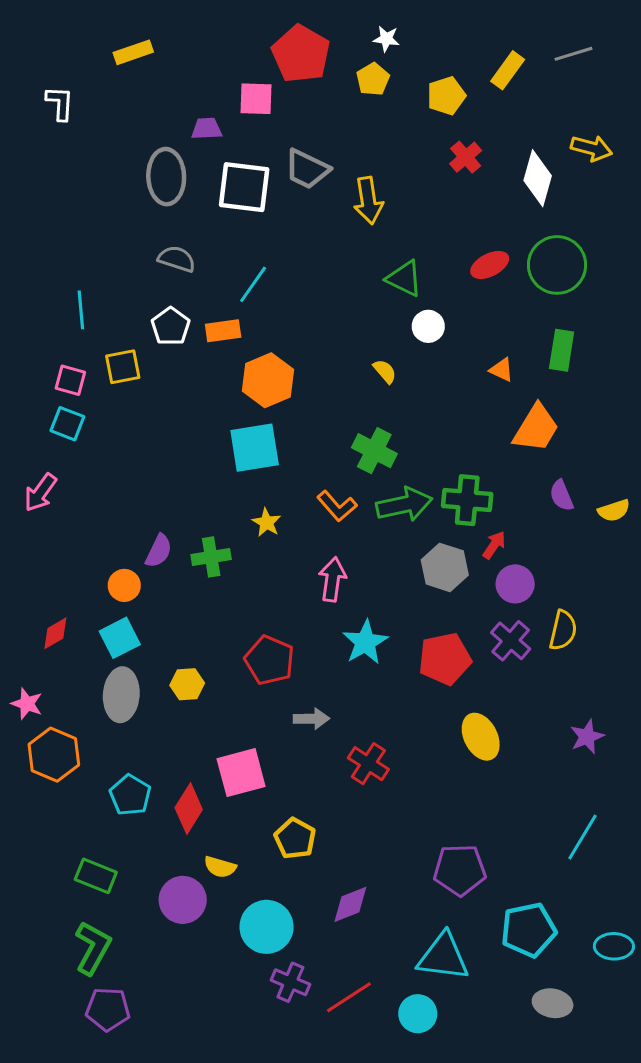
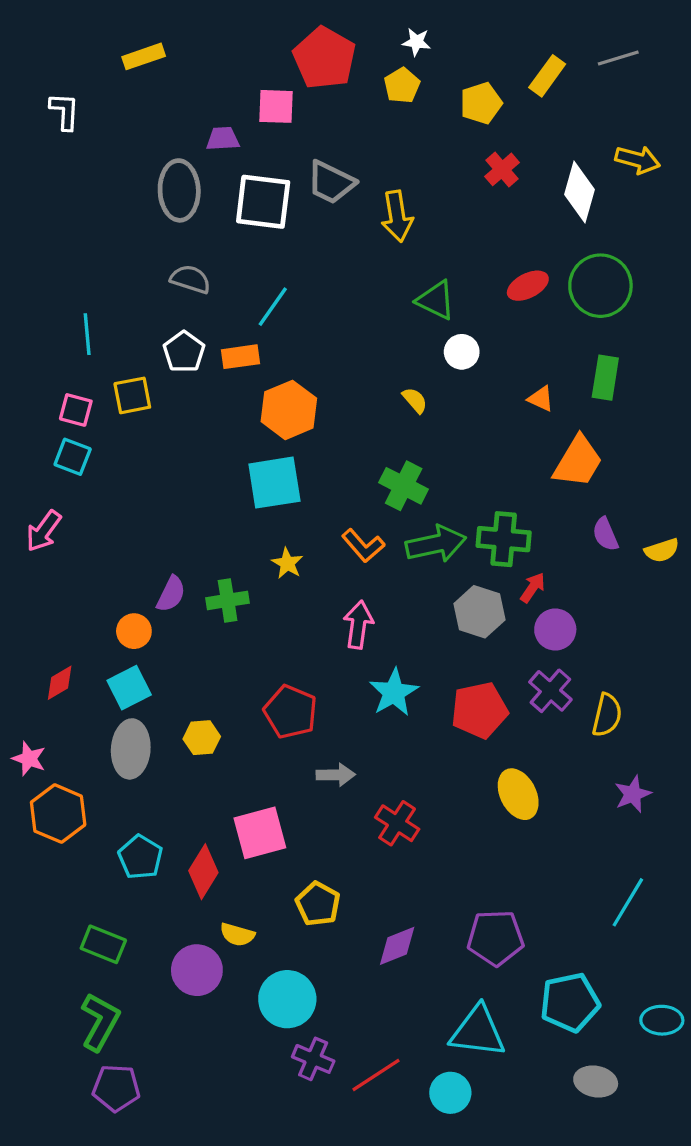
yellow semicircle: (563, 630) -> (607, 715), moved
purple diamond: (350, 904) -> (397, 946), moved

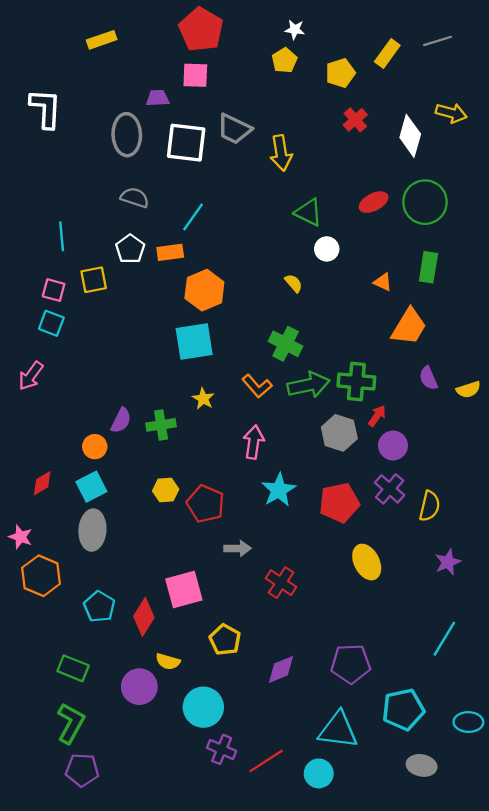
red pentagon: (324, 58) -> (201, 30), moved
white L-shape: (65, 111) -> (46, 108), moved, size x1.5
yellow hexagon: (202, 738) -> (166, 490), moved

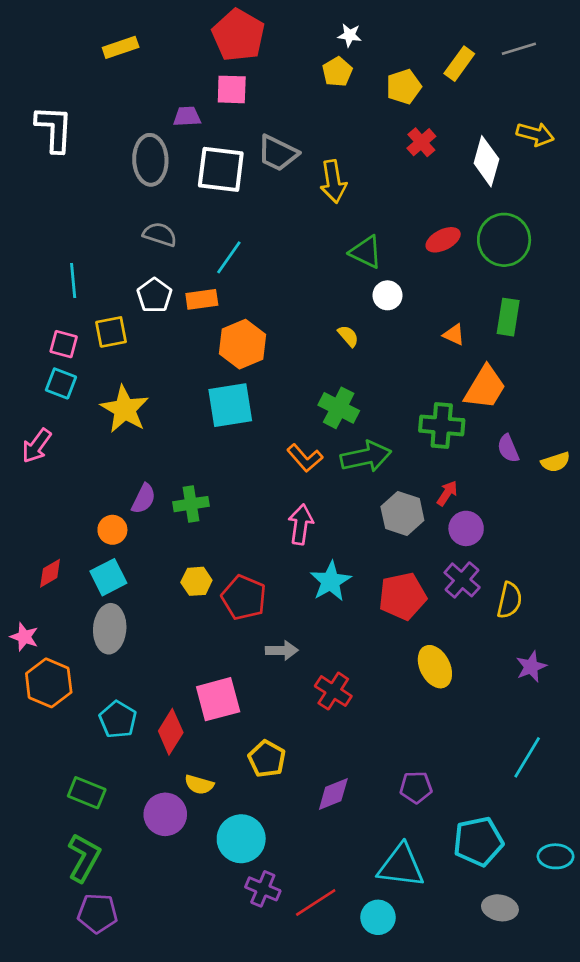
green cross: (356, 382) -> (442, 425), moved
yellow star: (203, 399) -> (125, 409), moved, size x1.8
purple pentagon: (351, 664) -> (416, 787), size x0.7

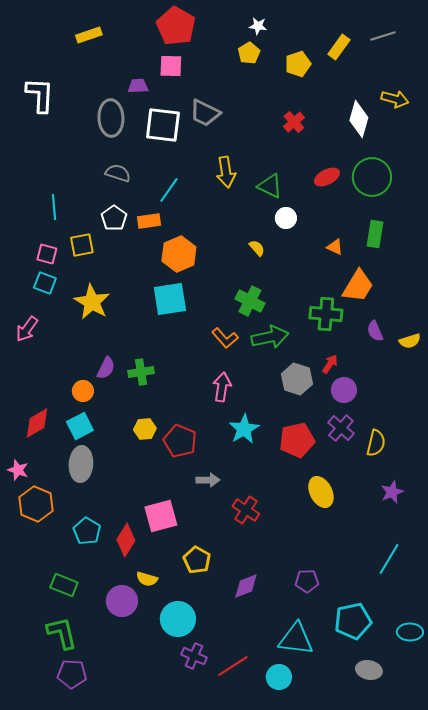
red cross: (421, 142) -> (294, 122), moved
yellow arrow: (333, 182) -> (226, 172), moved
red diamond: (50, 573) -> (37, 423), size x1.4
green L-shape: (84, 858) -> (62, 633), turned -42

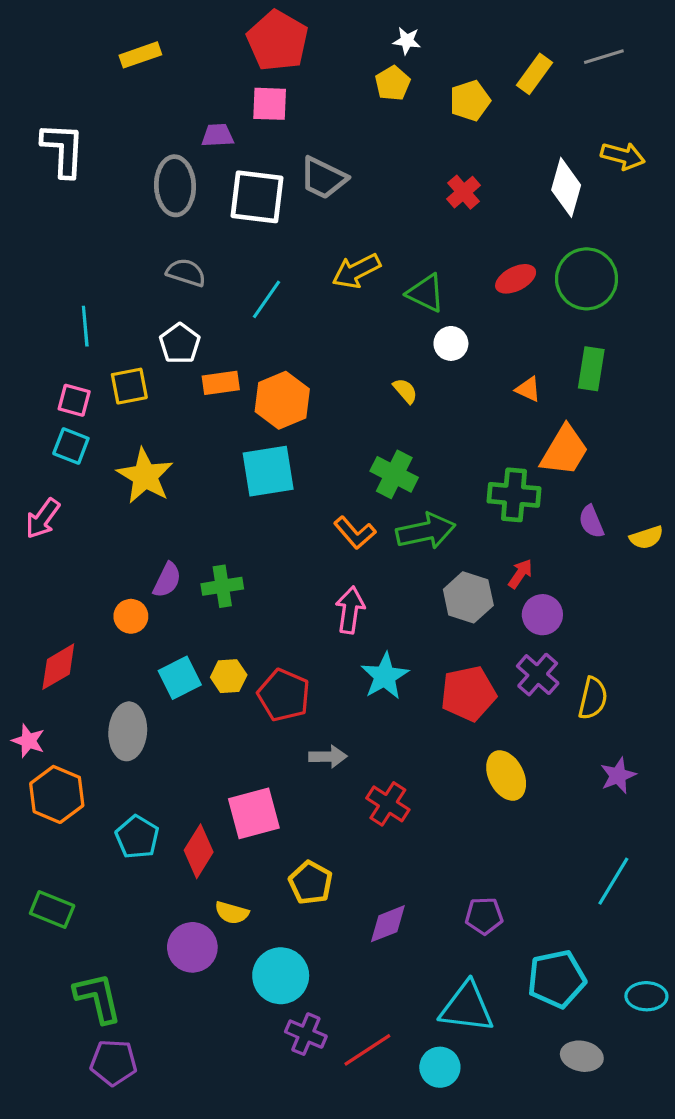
yellow arrow: (226, 172) -> (356, 271), turned 72
orange rectangle: (149, 221) -> (221, 383), moved
cyan square: (80, 426) -> (180, 678), moved
green rectangle: (64, 585) -> (52, 910), moved

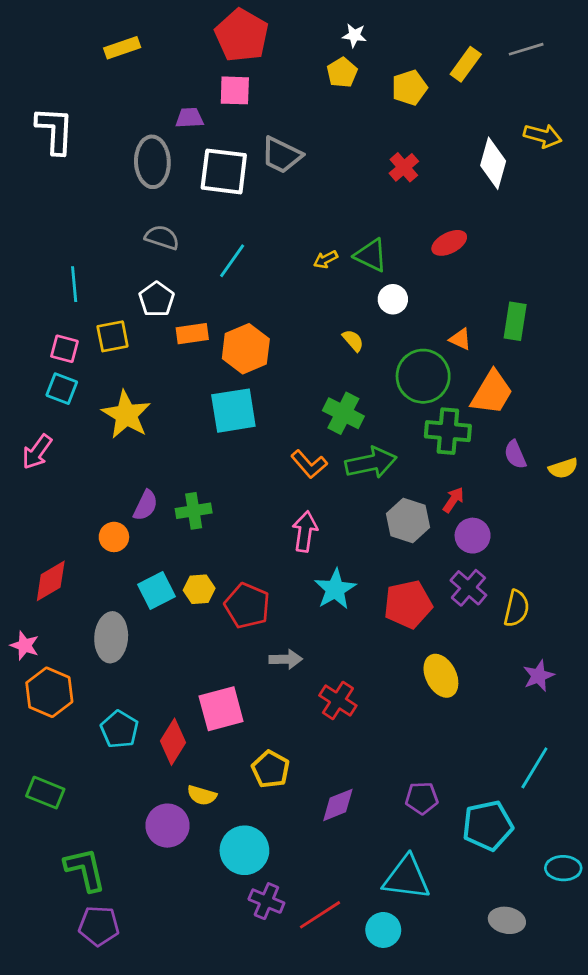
yellow arrow: (356, 271) -> (326, 259), moved, size x0.6
green circle: (587, 279) -> (423, 376), moved
cyan pentagon: (557, 979) -> (488, 826), moved

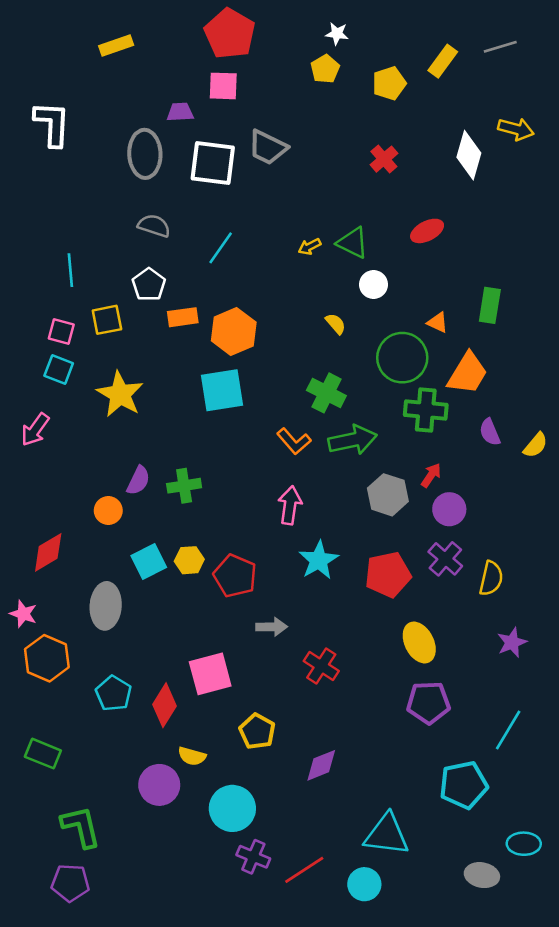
yellow semicircle: (563, 468) -> (536, 445), turned -32
purple pentagon: (422, 798) -> (428, 703), moved, size x1.4
cyan ellipse: (563, 868) -> (524, 844), moved
purple pentagon: (99, 926) -> (70, 883), moved

